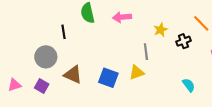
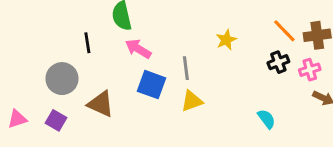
pink arrow: (122, 17) -> (138, 49), moved, turned 36
black cross: (184, 41) -> (278, 62), moved
gray line: (146, 52) -> (186, 68), moved
blue square: (108, 78) -> (152, 85), moved

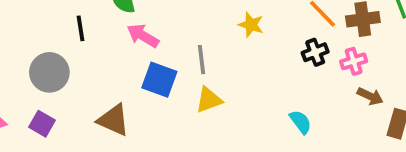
yellow star: (226, 40) -> (251, 25), turned -30
brown triangle: (101, 104) -> (114, 120), moved

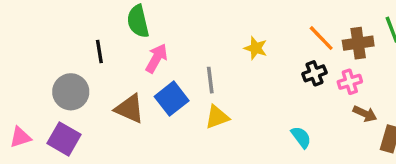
pink arrow: (143, 36) -> (156, 58), turned 88
blue square: (159, 80) -> (172, 99), turned 32
brown triangle: (114, 120) -> (130, 109), moved
purple square: (42, 124) -> (64, 139), size x1.4

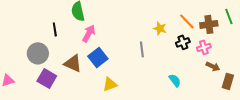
yellow star: (256, 48) -> (160, 28), moved
gray line: (210, 80) -> (142, 49), moved
yellow triangle: (217, 117) -> (110, 84), moved
purple square: (64, 139) -> (47, 78), moved

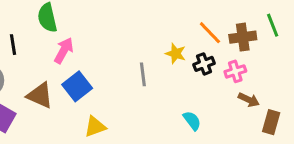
yellow star: (160, 28) -> (176, 54), moved

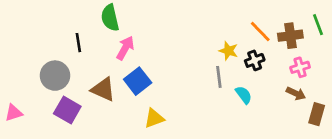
pink cross: (235, 71) -> (300, 67), moved
gray line: (143, 74) -> (219, 77), moved
cyan semicircle: (192, 121) -> (244, 95), moved

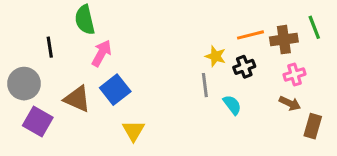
orange line: (260, 32) -> (250, 35), turned -60
yellow triangle: (154, 118) -> (133, 131), turned -40

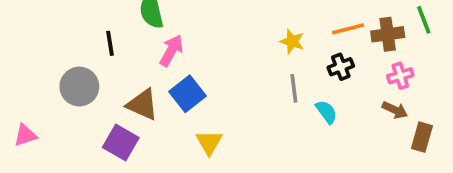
yellow star: (215, 56) -> (292, 41), moved
purple square: (38, 122) -> (121, 142), moved

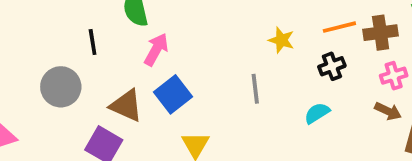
gray line: (294, 88) -> (255, 89), moved
cyan semicircle: (326, 112) -> (317, 113), turned -85

